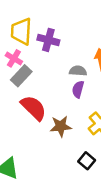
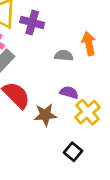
purple semicircle: (78, 89) -> (69, 92), moved, turned 91

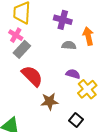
purple cross: (32, 23) -> (63, 20), moved
brown star: (45, 115) -> (49, 102), moved

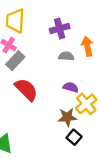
purple cross: (63, 20) -> (60, 28), turned -30
brown star: (49, 102) -> (67, 117), moved

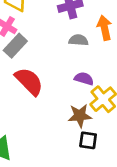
black square: (74, 137) -> (88, 140), turned -32

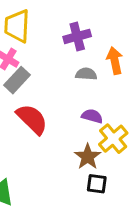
brown star: (80, 116) -> (88, 157), turned -30

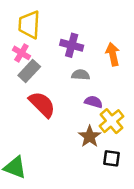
purple cross: (77, 36) -> (72, 45), moved, turned 30
gray semicircle: (86, 74) -> (81, 75), moved
black square: (97, 184) -> (111, 158), moved

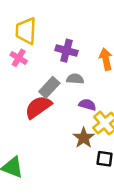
gray rectangle: (29, 71) -> (49, 87), moved
red semicircle: (42, 104) -> (38, 107), turned -80

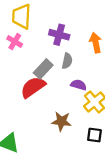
gray semicircle: (75, 79) -> (67, 61), turned 98
brown star: (84, 138) -> (61, 121), moved, turned -30

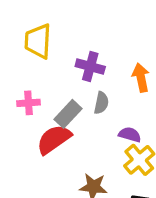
pink cross: (15, 42) -> (28, 103), moved, turned -35
purple semicircle: (79, 85) -> (130, 135), moved

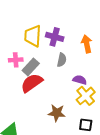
yellow trapezoid: (38, 41) -> (33, 36), moved
gray rectangle: (68, 114) -> (31, 67), moved

